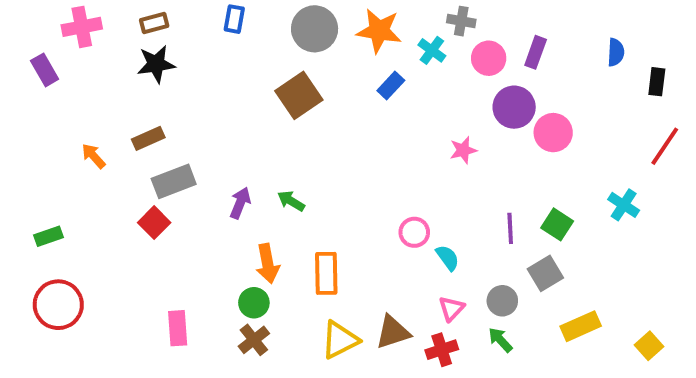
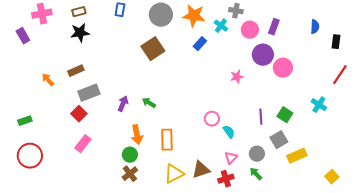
yellow rectangle: (581, 326) -> (297, 156), moved
pink rectangle: (178, 328) -> (83, 144), moved, turned 42

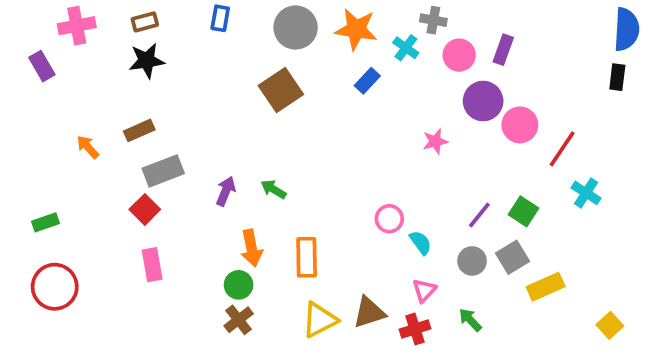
blue semicircle: (315, 27) -> (626, 29), moved, size x1.6
red line: (340, 75) -> (562, 149), moved
purple line: (261, 117) -> (479, 215), turned 42
pink rectangle: (83, 144) -> (152, 265), turned -48
gray circle: (257, 154) -> (472, 261), moved

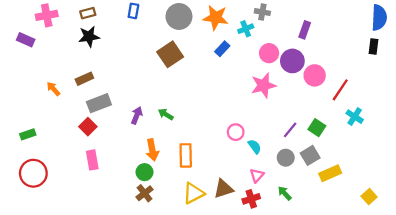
cyan cross: (406, 48) -> (246, 29), turned 32
pink circle: (459, 55) -> (269, 53), moved
purple rectangle: (42, 66) -> (26, 40), turned -36
pink star: (435, 141) -> (263, 85), size x1.6

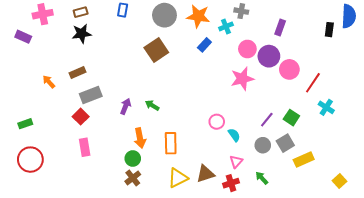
black rectangle: (374, 46) -> (329, 30), moved

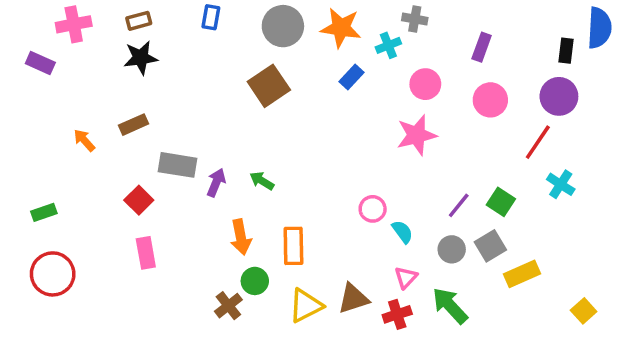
purple circle: (269, 56) -> (559, 96), moved
pink circle: (289, 69) -> (490, 100), moved
gray rectangle: (91, 95) -> (177, 165), moved, turned 30
green circle: (133, 159) -> (255, 281), moved
green arrow: (262, 178) -> (450, 306), size x1.6

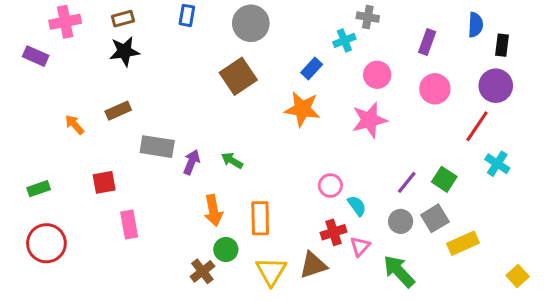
orange star: (341, 28) -> (302, 109), moved
blue semicircle: (599, 28) -> (475, 25), moved, size x0.7
red square: (139, 200) -> (104, 182), moved, turned 35
yellow triangle: (306, 306) -> (271, 271), turned -32
red cross: (397, 314) -> (333, 232), moved

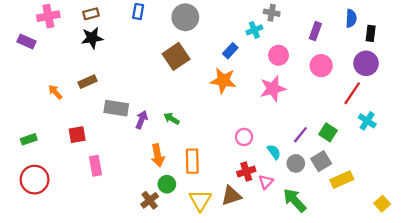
cyan semicircle: (357, 206) -> (274, 152), moved

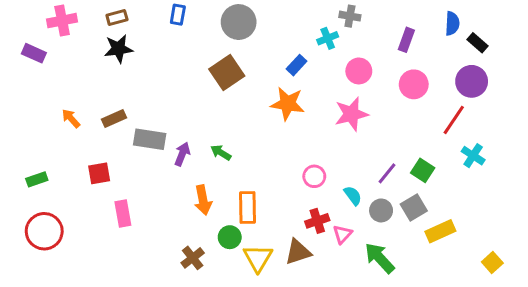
black rectangle: (371, 33) -> (478, 43), turned -56
brown rectangle: (87, 82) -> (114, 118), moved
green circle: (167, 184) -> (230, 237), moved

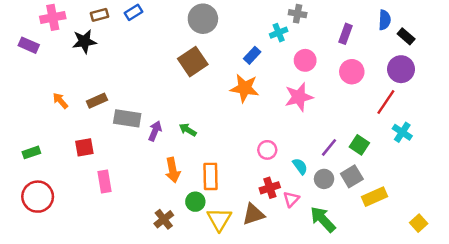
blue rectangle: (178, 15) -> (134, 12), moved, turned 48
black star: (118, 49) -> (84, 41), moved

